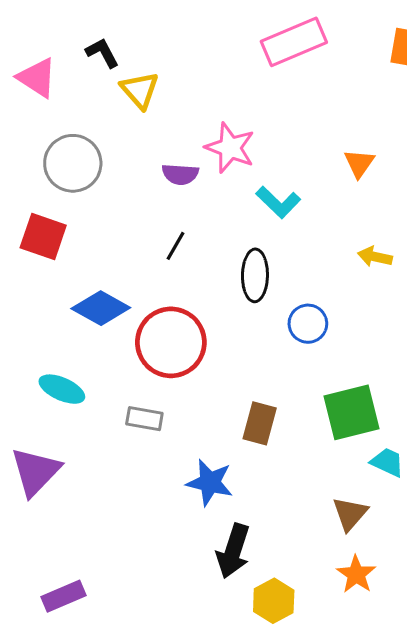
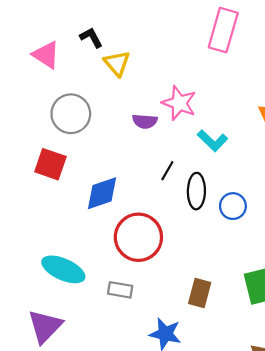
pink rectangle: (294, 42) -> (223, 30), turned -51
black line: (176, 246) -> (167, 171), moved
blue diamond: (101, 308) -> (102, 193), moved, turned -48
blue circle: (308, 324) -> (233, 206), moved
cyan ellipse: (62, 389) -> (63, 269), size x1.4

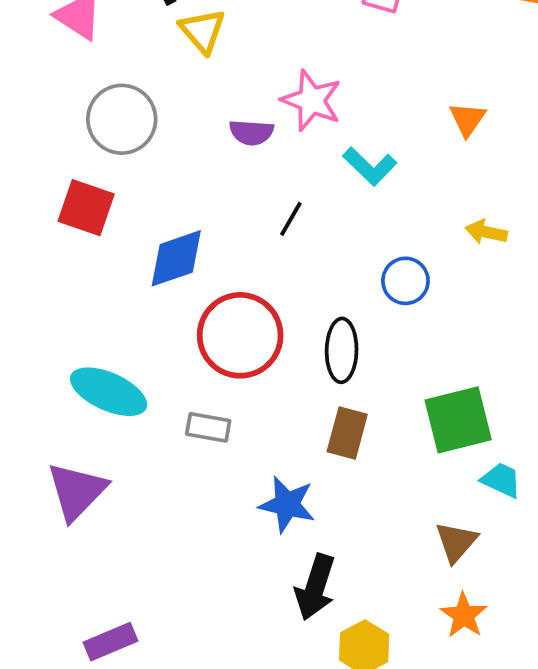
black ellipse: (196, 191) -> (342, 350), moved

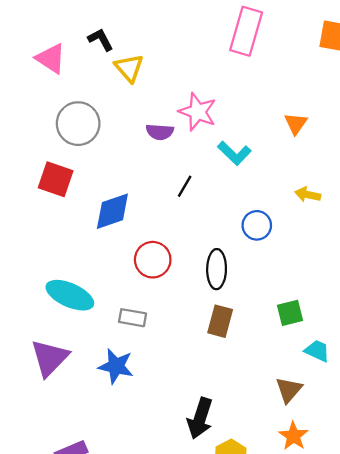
red circle: (240, 335) -> (153, 260), size x0.7
green square: (458, 420) -> (290, 313), size x0.6
blue star: (287, 504) -> (116, 366), moved

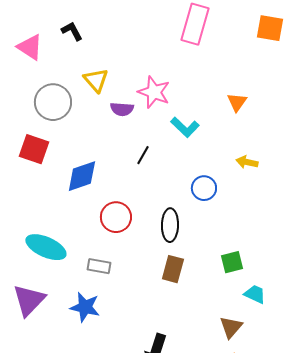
yellow triangle: (129, 68) -> (96, 80), moved

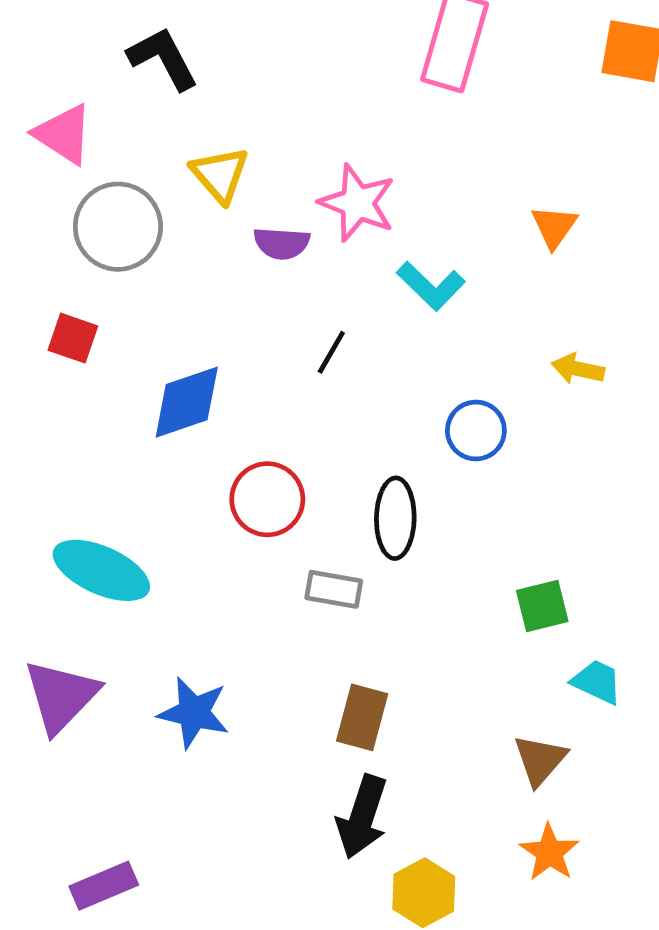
black L-shape: (72, 31) -> (163, 58), size x1.4
pink triangle: (30, 47) -> (63, 134), moved
red square: (34, 149) -> (73, 338), size x0.7
gray rectangle: (99, 266) -> (334, 589), moved
brown rectangle: (173, 269) -> (362, 717), moved

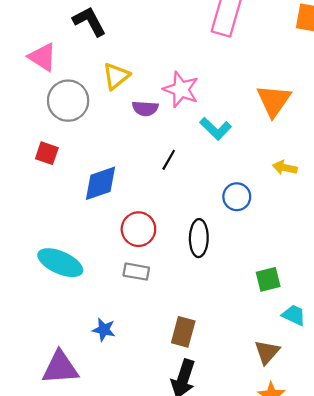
yellow triangle: (220, 174) -> (116, 76), turned 32
orange triangle: (554, 227) -> (274, 101), size x1.6
gray rectangle: (334, 589) -> (136, 272), moved
purple triangle: (61, 696) -> (60, 368), moved, turned 42
blue star: (194, 713) -> (104, 330), size x0.7

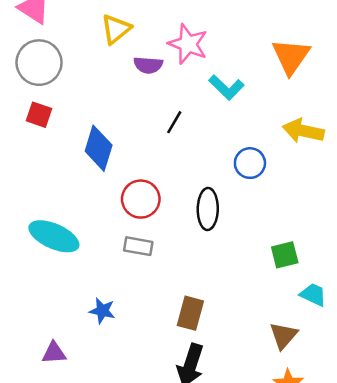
gray circle: (68, 101) -> (39, 63), moved
yellow arrow: (285, 168) -> (303, 131), size x1.5
blue diamond: (100, 183) -> (99, 148), turned -54
purple triangle: (60, 368) -> (54, 353), size x0.6

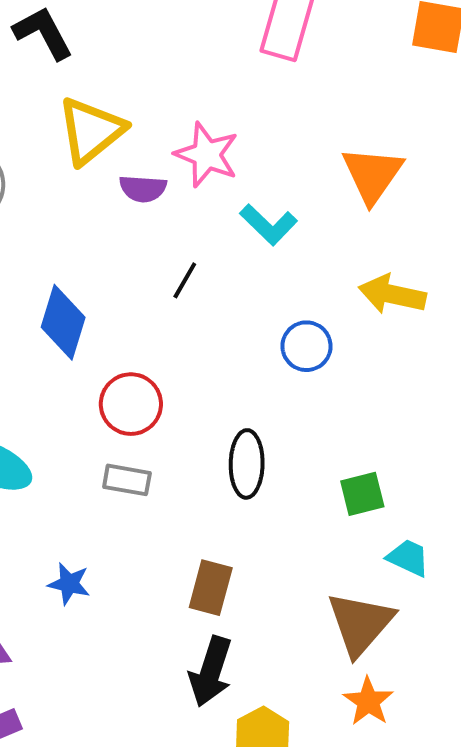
yellow triangle: (116, 29) -> (91, 131), size x1.4
black ellipse: (208, 209) -> (247, 464), moved
brown triangle: (283, 336) -> (360, 624), size x1.5

